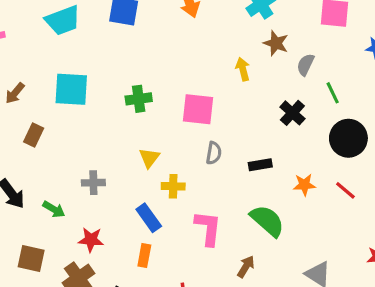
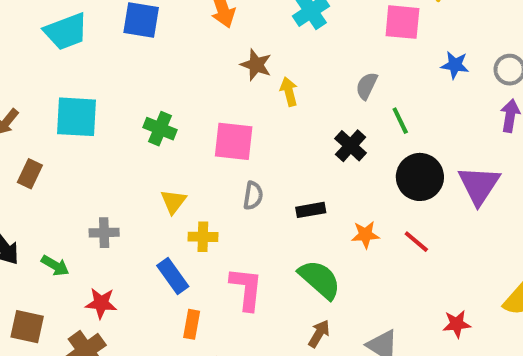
brown star: (276, 43) -> (256, 65), moved
green cross: (139, 99) -> (160, 129), turned 30
orange rectangle: (144, 256) -> (192, 324), moved
brown arrow: (246, 267) -> (319, 334), moved

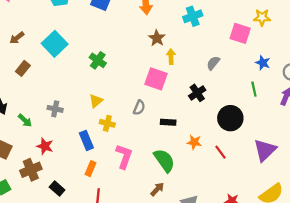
cyan square: (76, 117) -> (55, 44), turned 30
green line: (400, 121) -> (254, 89), moved
pink square: (234, 141) -> (156, 79), moved
purple triangle: (479, 185) -> (265, 150), moved

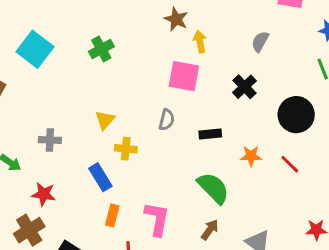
green cross: (98, 60) -> (101, 49), moved, turned 35
pink L-shape: (124, 156) -> (157, 219), moved

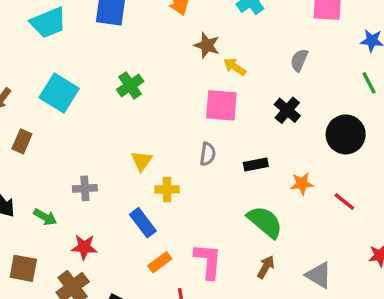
yellow arrow: (200, 42) -> (235, 67), turned -40
red line: (290, 164) -> (344, 202), moved
orange rectangle: (112, 215) -> (160, 262), turned 45

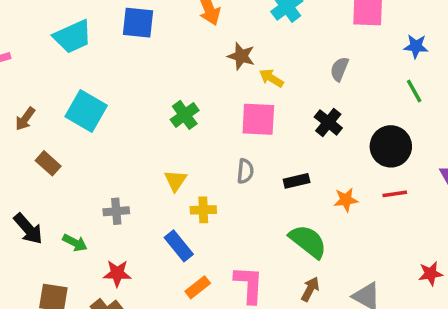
green cross: (130, 85) -> (185, 115), moved
brown rectangle: (22, 141) -> (48, 163), turned -70
red line: (344, 202) -> (395, 194), moved, turned -45

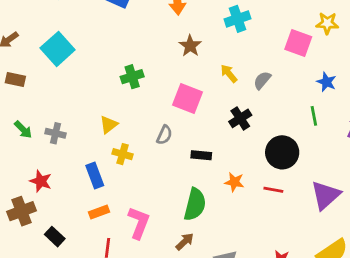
yellow arrow: (271, 78) -> (229, 73), moved
brown rectangle: (48, 163) -> (15, 80), turned -48
green semicircle: (308, 241) -> (195, 204), turned 48
green arrow: (75, 243) -> (23, 130), moved

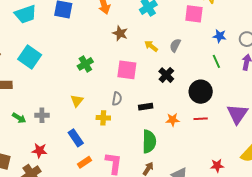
yellow cross: (123, 154) -> (103, 118), moved

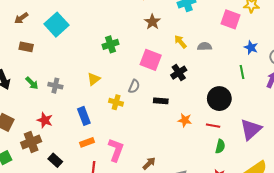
gray semicircle: (175, 45) -> (205, 46), turned 48
black cross: (166, 75) -> (179, 73), moved
green semicircle: (149, 141) -> (220, 146), moved, size x0.6

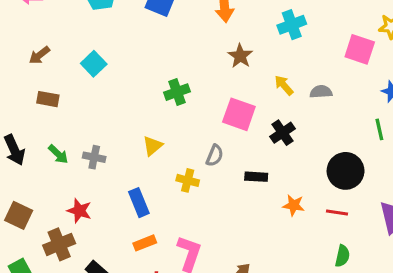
cyan square: (57, 25) -> (94, 64), size x0.7
green semicircle: (220, 146) -> (342, 256), moved

